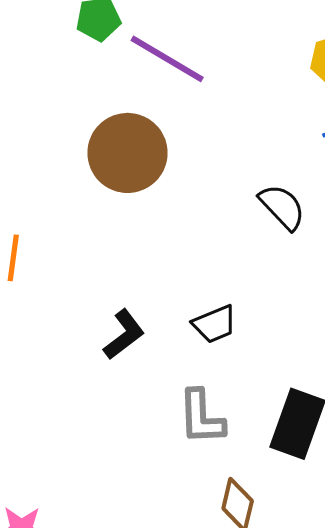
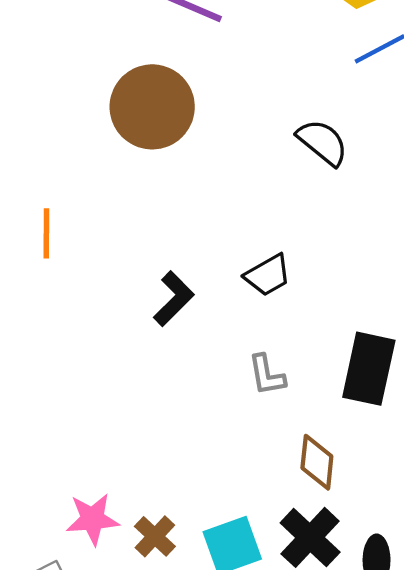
gray L-shape: (201, 417) -> (267, 375), size x0.7

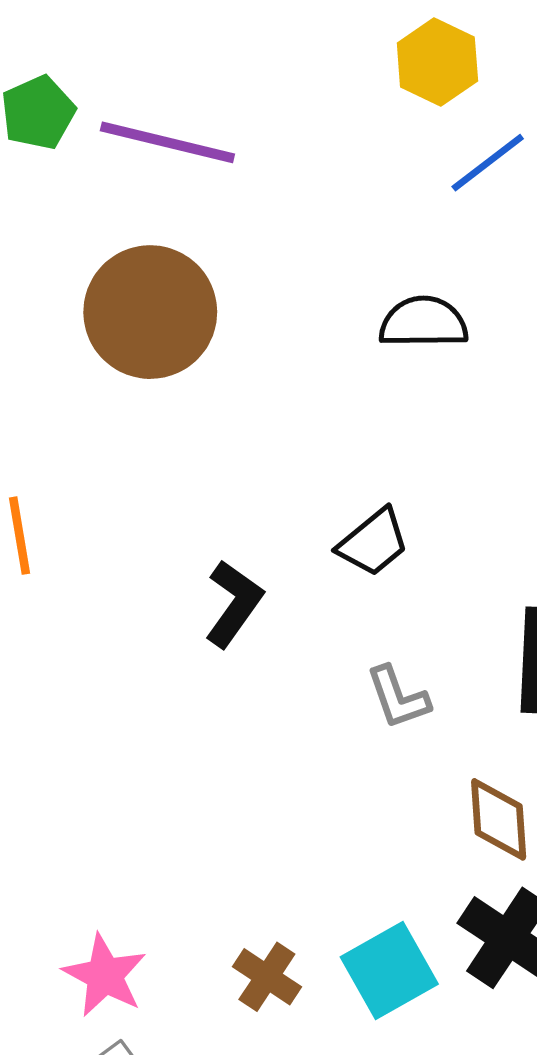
black semicircle: (323, 142) -> (424, 322), turned -30
pink star: (93, 519) -> (105, 975), moved, turned -30

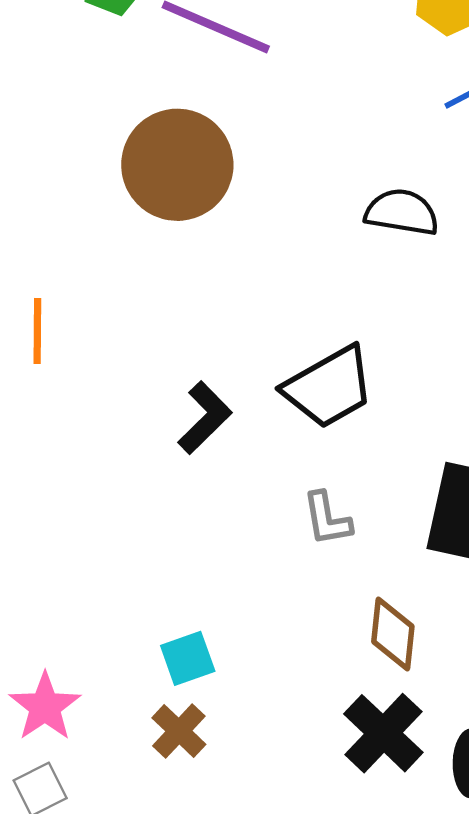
black trapezoid: (373, 542) -> (329, 387), size x1.5
cyan square: (389, 971) -> (188, 658), moved, size x0.7

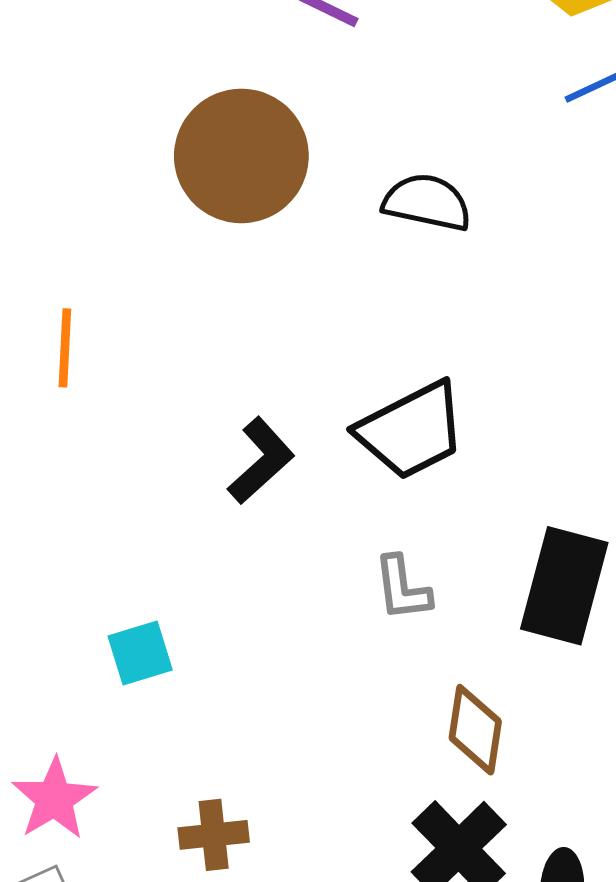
black semicircle: (402, 212) -> (427, 202), moved
cyan square: (188, 658) -> (140, 653), moved
brown cross: (179, 731) -> (214, 835), turned 38

